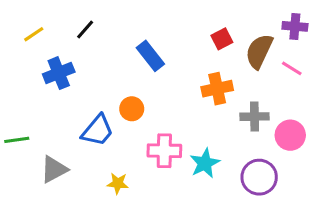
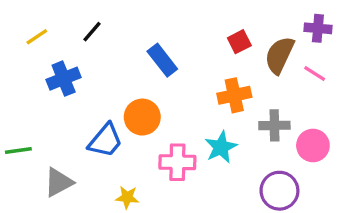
orange circle: (132, 109) -> (142, 117), size x1.4
cyan star: (205, 163) -> (221, 147), moved

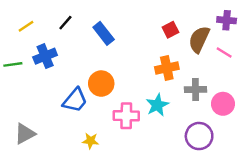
blue rectangle: (162, 60) -> (104, 33), moved
green line: (18, 150) -> (13, 64), moved
gray triangle: (59, 182) -> (25, 134), moved

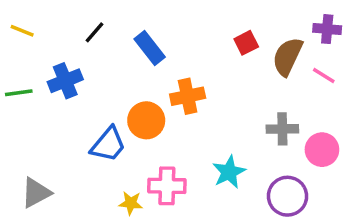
yellow line: (26, 26) -> (22, 31), moved, turned 56
orange cross: (167, 68) -> (188, 96), moved
cyan star: (157, 105) -> (229, 172), moved
pink cross: (126, 116) -> (167, 186), moved

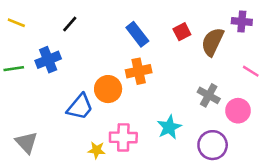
blue rectangle: (150, 48) -> (137, 34), moved
pink line: (324, 76) -> (251, 71), moved
gray cross: (282, 129) -> (209, 95), turned 30
gray triangle: (36, 193) -> (26, 143), turned -45

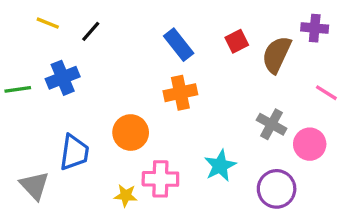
yellow line: (16, 23) -> (48, 23), moved
orange circle: (108, 89) -> (131, 133), moved
blue trapezoid: (80, 107) -> (74, 152), moved, turned -32

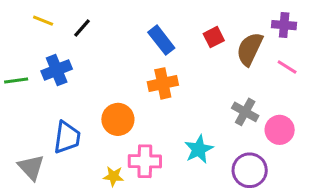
pink line: (326, 93) -> (287, 67), moved

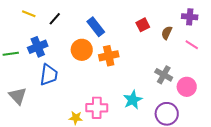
blue rectangle: (161, 40) -> (96, 27), moved
brown semicircle: (250, 49) -> (167, 33), size x0.6
orange circle: (118, 119) -> (82, 50), moved
blue trapezoid: (67, 137) -> (49, 75), moved
gray triangle: (31, 167) -> (18, 96), moved

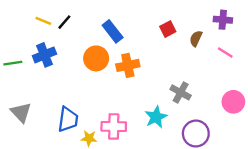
yellow line: (29, 14) -> (43, 21), moved
blue trapezoid: (49, 75) -> (68, 119), moved
gray cross: (164, 75) -> (181, 92), moved
pink circle: (187, 87) -> (233, 102), moved

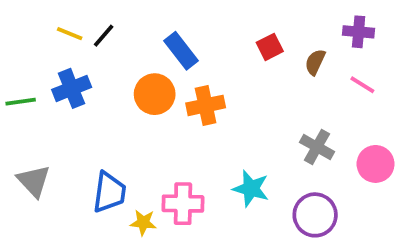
gray cross: (181, 92) -> (317, 147), moved
cyan star: (156, 117) -> (251, 189), turned -30

